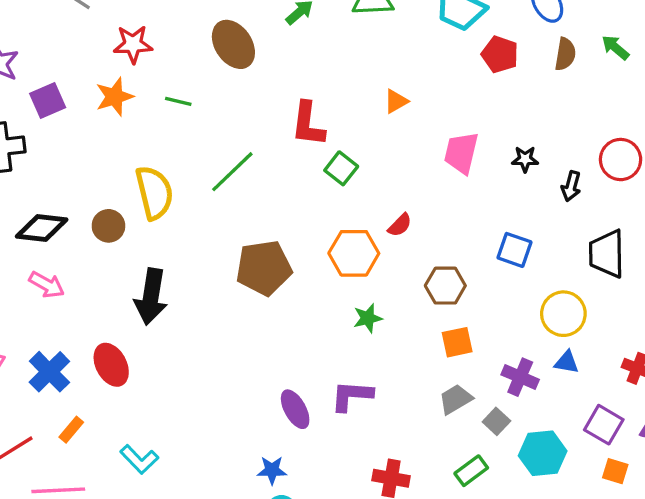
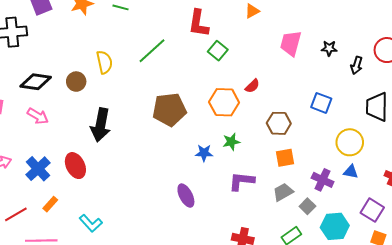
yellow semicircle: (154, 193) -> (104, 62), size x0.7
purple L-shape: (352, 396) -> (242, 181), moved
blue star: (272, 470) -> (204, 153), moved

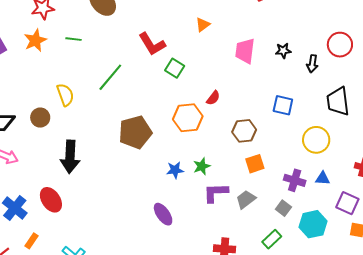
red L-shape: (198, 23) -> (152, 44), turned -32
green star: (231, 142) -> (202, 166), moved
blue triangle: (351, 172) -> (323, 178), moved
gray trapezoid: (283, 192) -> (246, 199), moved

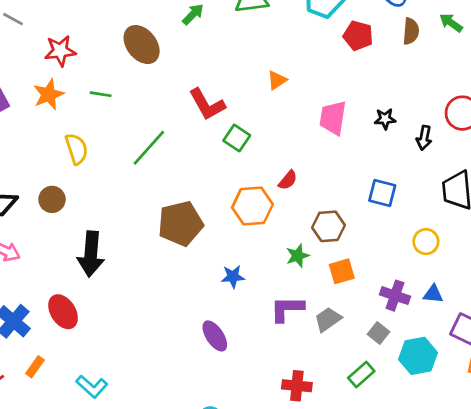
yellow semicircle: (65, 95) -> (77, 149), moved
yellow circle: (316, 140) -> (426, 242), size x0.7
green star: (202, 166) -> (298, 256), moved

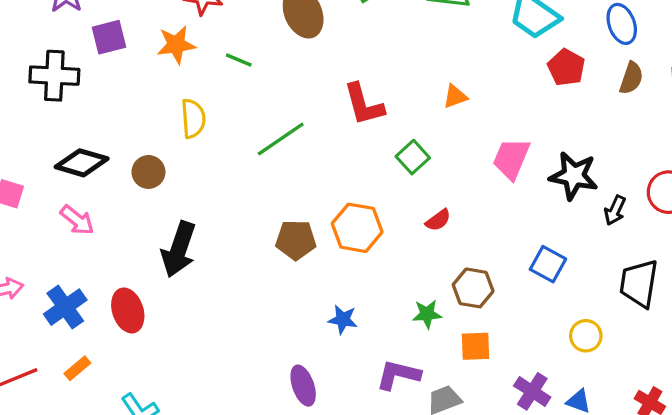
black star: (385, 119) -> (574, 176), size x1.8
green square: (237, 138) -> (413, 157), moved
orange hexagon: (252, 206) -> (357, 228), moved
brown pentagon: (180, 224) -> (296, 240), size x0.7

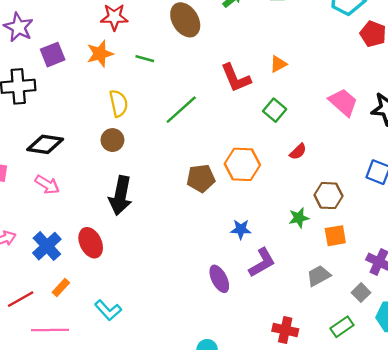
orange triangle: (455, 96) -> (278, 64), moved
pink trapezoid: (511, 159) -> (343, 102), turned 116
brown circle: (148, 172) -> (112, 140), moved
purple L-shape: (398, 375) -> (262, 263), moved, turned 144

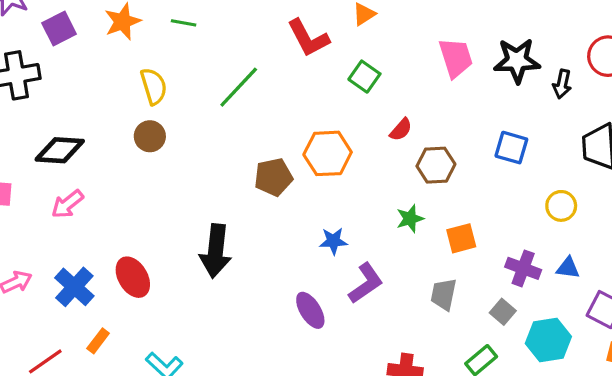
pink trapezoid: (343, 102) -> (456, 58), turned 36
pink arrow: (47, 185) -> (67, 204), turned 115
black arrow: (120, 196) -> (216, 251), moved
brown hexagon: (328, 196) -> (436, 165), moved
gray trapezoid: (319, 276) -> (444, 294), turned -45

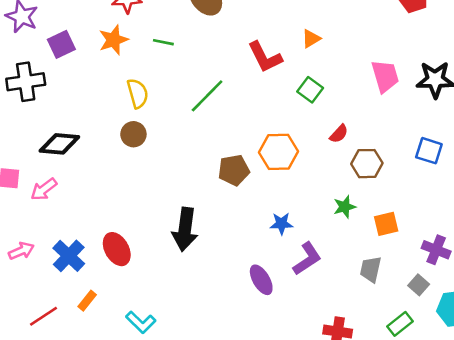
pink arrow: (67, 204) -> (44, 189), moved

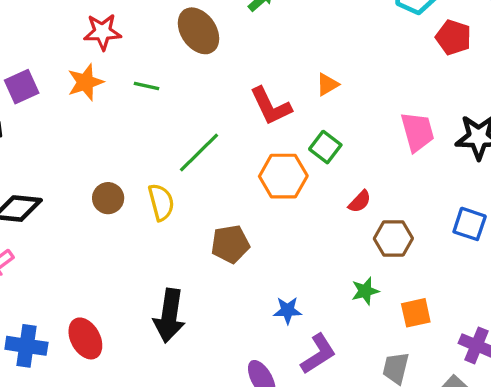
yellow semicircle: (138, 93) -> (161, 202), moved
orange hexagon: (278, 152) -> (283, 176), moved
blue cross: (69, 256) -> (26, 346), turned -36

